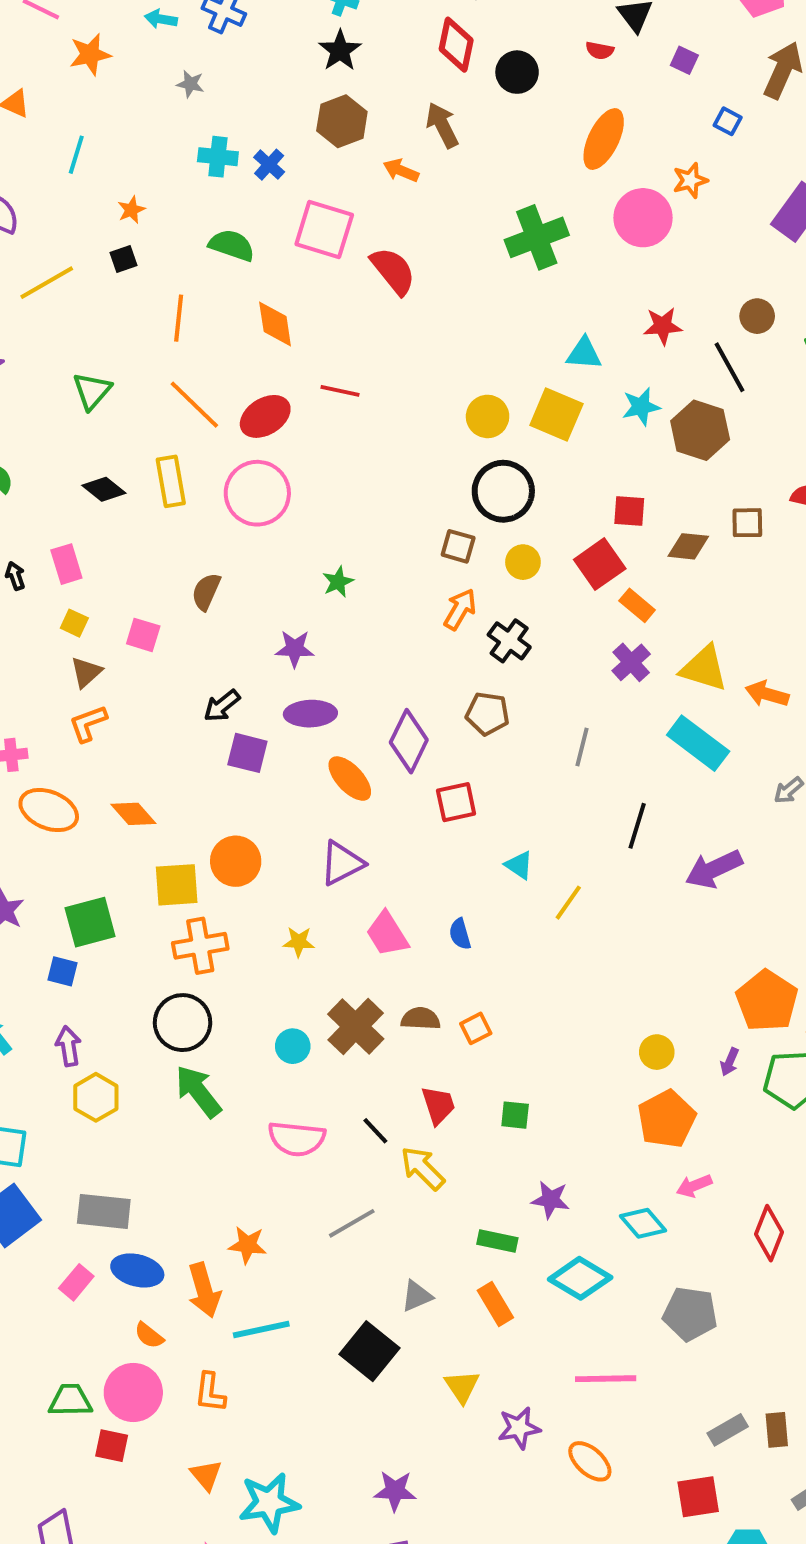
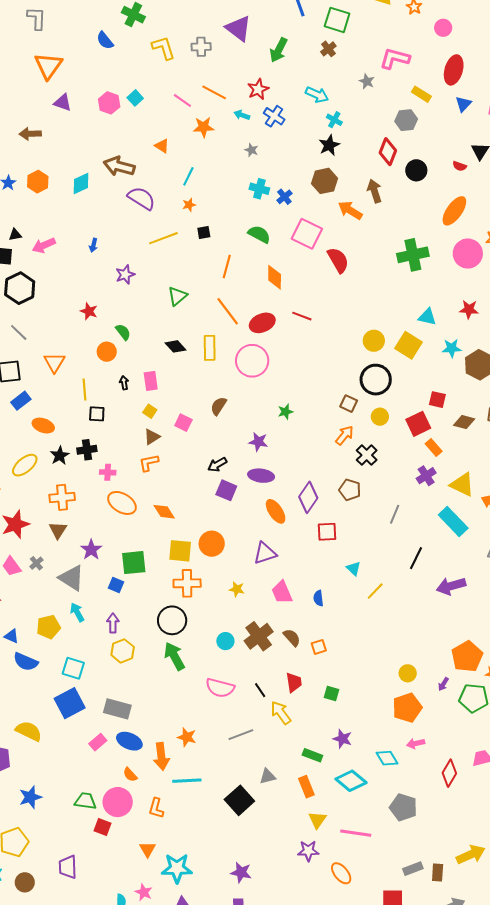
orange arrow: (401, 170) -> (350, 210), size x1.4
orange star: (131, 210) -> (189, 205), moved
brown semicircle: (421, 1019) -> (292, 638), turned 36
yellow triangle: (462, 1387) -> (317, 820), moved

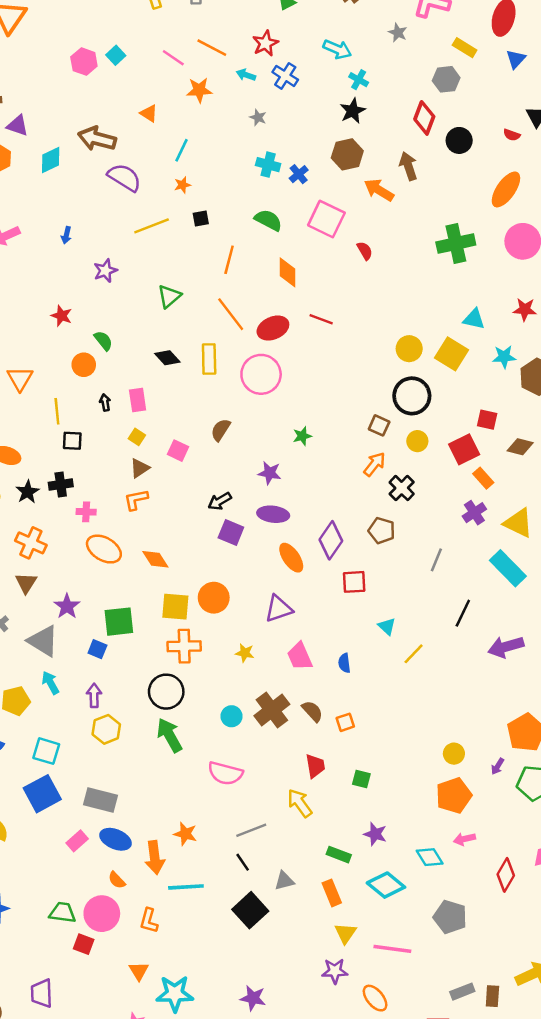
purple triangle: (63, 103) -> (18, 125), moved
red semicircle: (338, 260) -> (365, 251), size x0.6
orange cross: (62, 497) -> (31, 543), turned 30
black line: (260, 690) -> (243, 862), moved

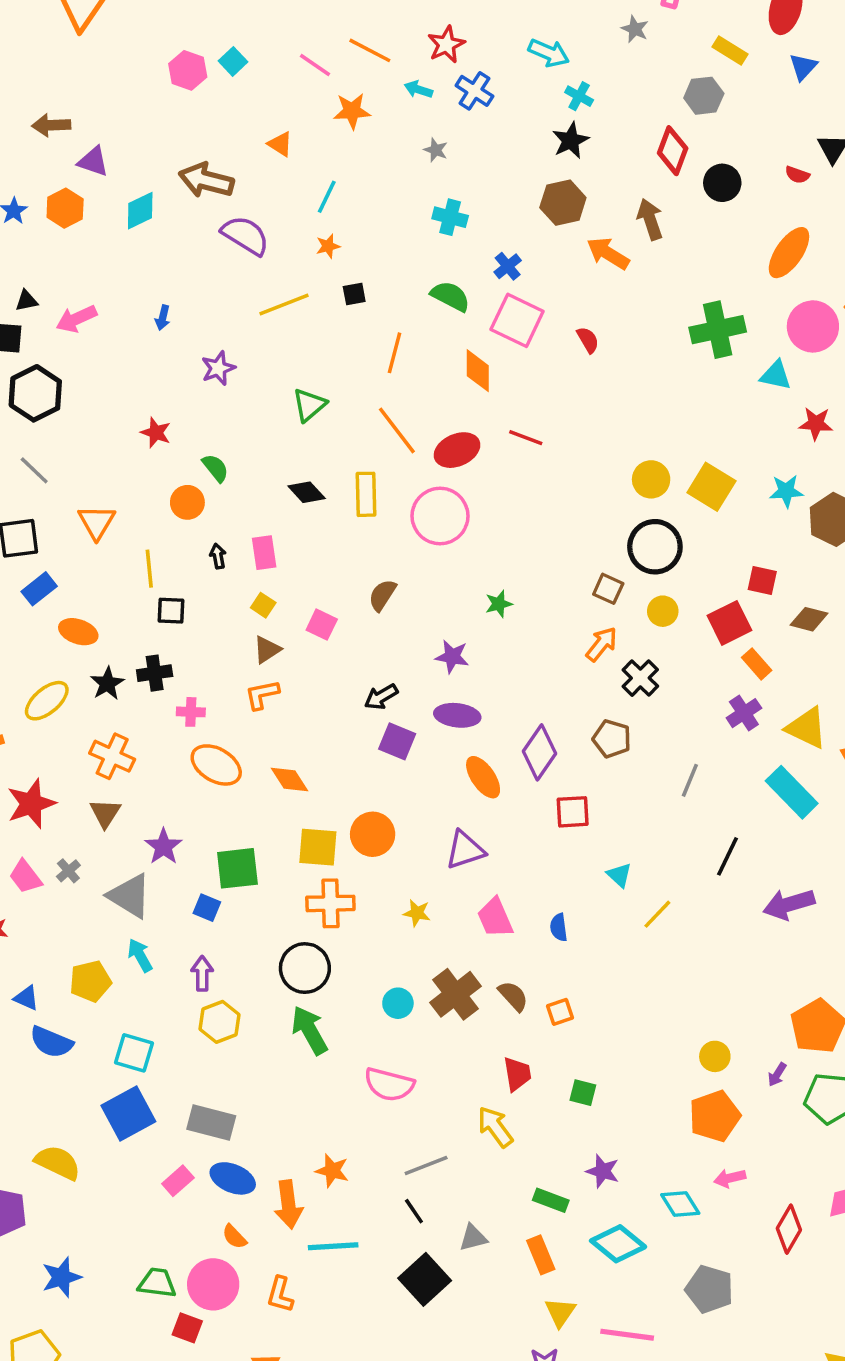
blue cross: (299, 174) -> (508, 266), moved
pink square: (326, 219) -> (517, 320), moved
cyan triangle: (474, 319) -> (776, 375), moved

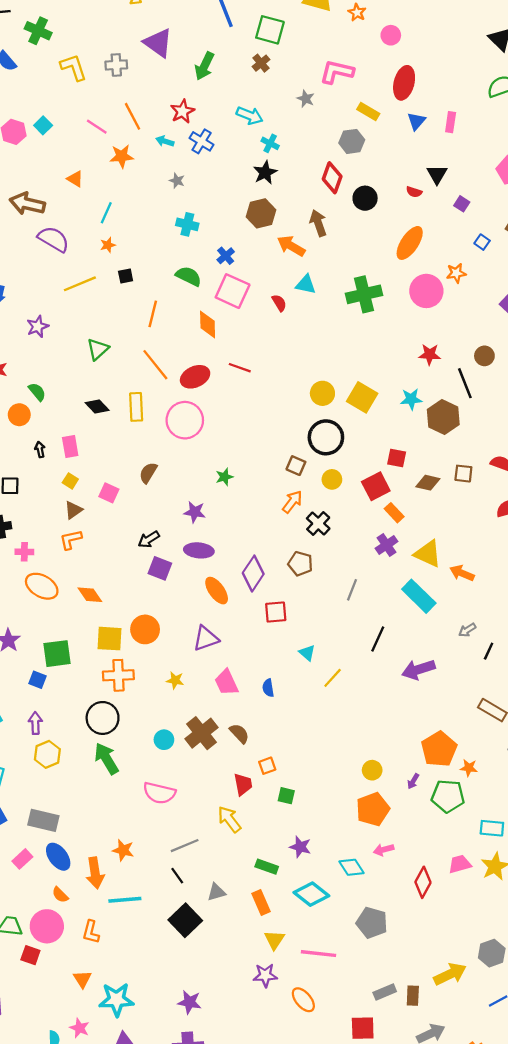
orange line: (370, 50) -> (133, 116), turned 36
cyan triangle: (776, 375) -> (306, 284), moved
orange square: (560, 1012) -> (267, 766), moved
blue ellipse: (233, 1178) -> (58, 857), turned 32

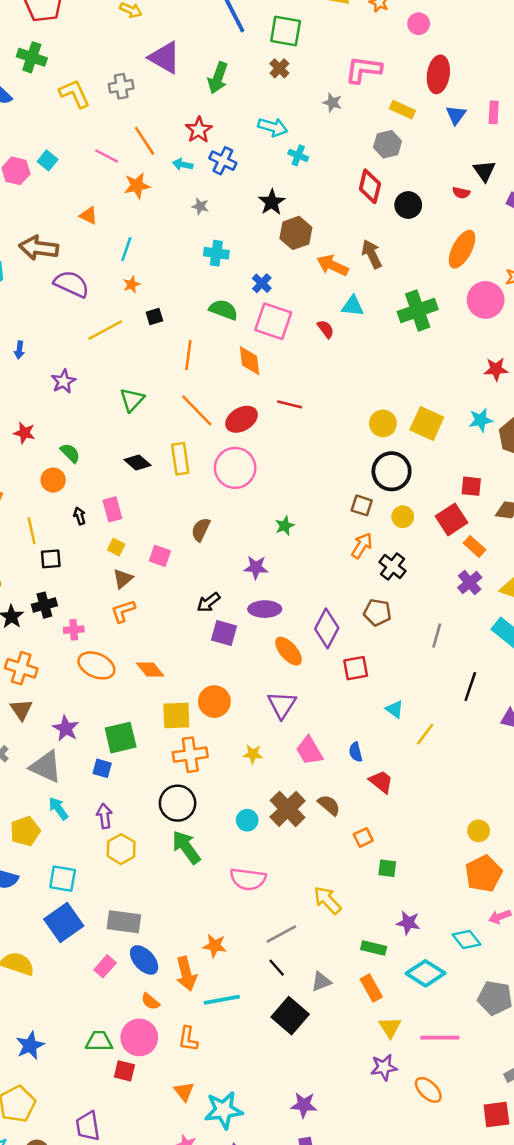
black star: (265, 173) -> (272, 202), moved
brown arrow: (318, 223) -> (372, 254), moved
purple triangle: (206, 638) -> (282, 705), turned -32
red trapezoid: (243, 784) -> (381, 782), moved, turned -35

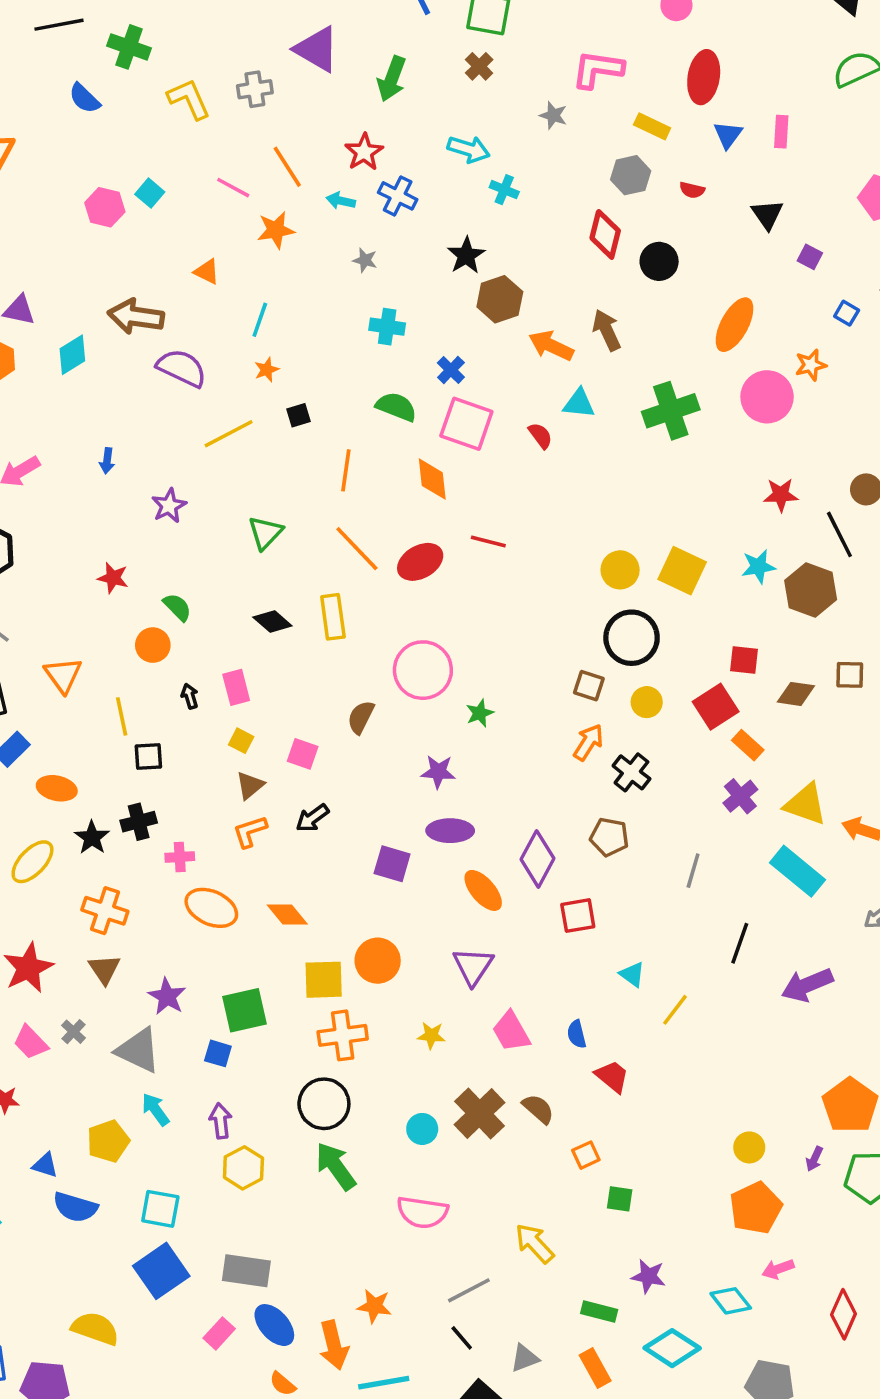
red semicircle: (461, 193) -> (692, 190), moved
pink circle: (235, 468) -> (423, 670), moved
black arrow: (209, 602) -> (312, 818), moved

